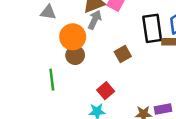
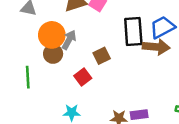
gray arrow: (95, 20) -> (69, 40), moved
red square: (106, 91) -> (83, 77), moved

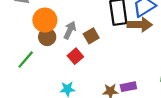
gray arrow: (69, 40) -> (70, 30), moved
green line: (28, 77) -> (26, 60), turned 48

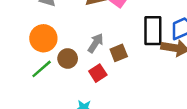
orange circle: (45, 20) -> (43, 38), moved
brown circle: (47, 37) -> (68, 58), moved

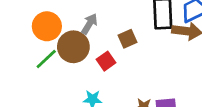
gray arrow: (96, 43) -> (89, 24), moved
brown circle: (68, 58) -> (73, 47), size x1.5

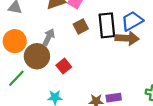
brown square: (127, 39) -> (81, 26), moved
green line: (46, 59) -> (16, 78), moved

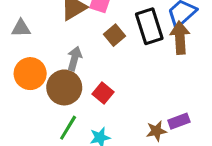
brown arrow: (127, 38) -> (180, 38), turned -85
green line: (16, 78) -> (68, 128), moved

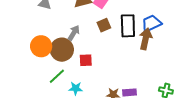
orange circle: (30, 74) -> (41, 46), moved
red square: (103, 93) -> (86, 60), turned 32

